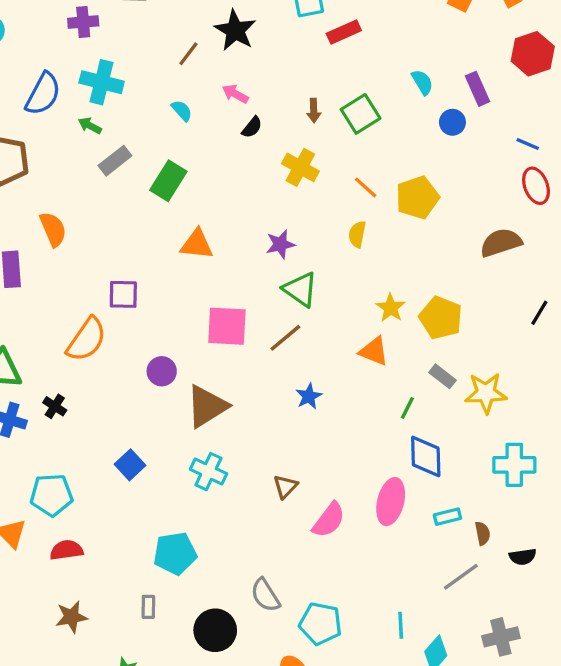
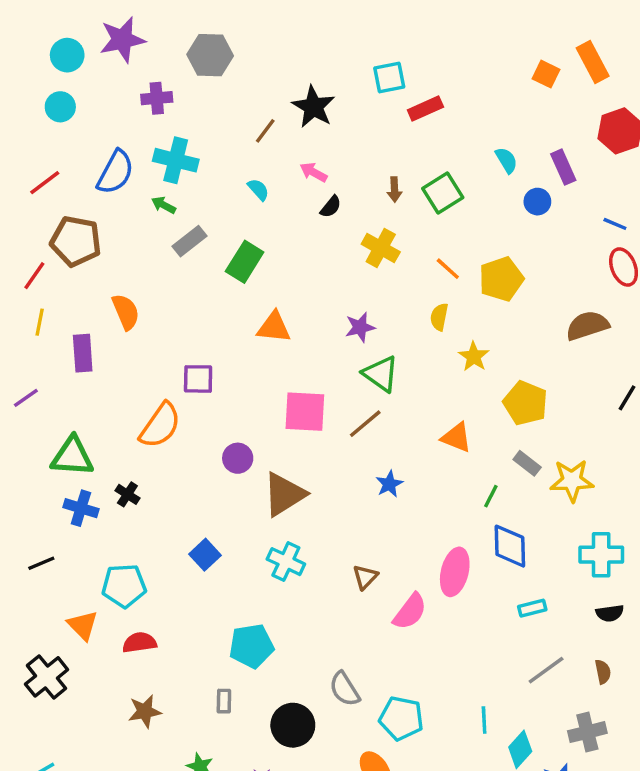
yellow star: (391, 308) -> (474, 357), moved
pink ellipse: (391, 502) -> (455, 572), moved
brown semicircle: (483, 533) -> (603, 672), moved
black semicircle: (523, 557) -> (610, 613), moved

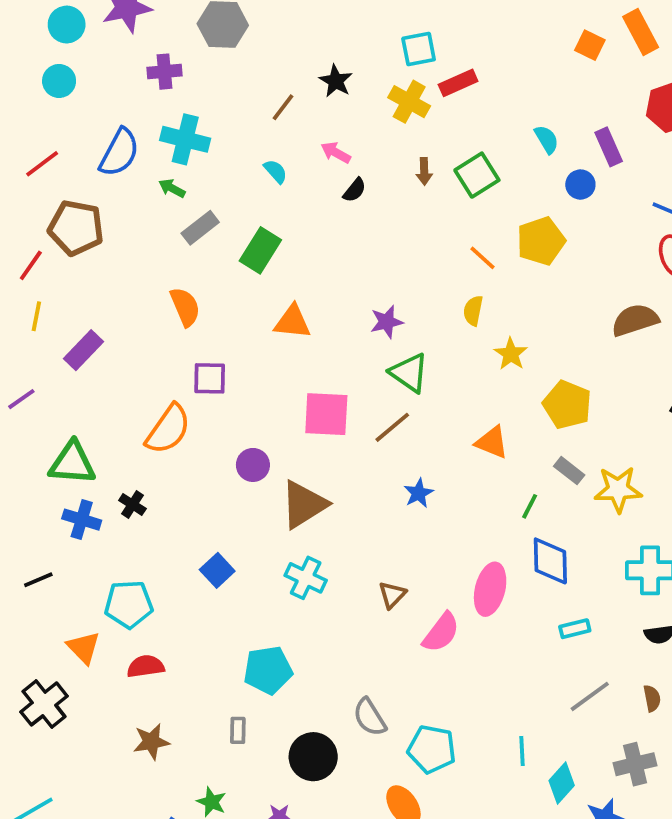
black star: (313, 107) -> (336, 81), size x0.7
yellow cross: (381, 248) -> (409, 102), moved
yellow pentagon: (501, 279) -> (541, 241), moved
orange semicircle: (126, 312) -> (185, 307), moved
purple rectangle: (83, 353) -> (84, 350), turned 48

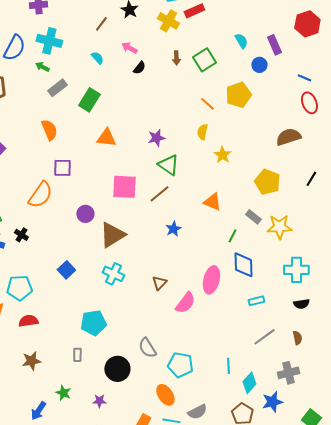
yellow pentagon: (567, 405) -> (267, 182), moved

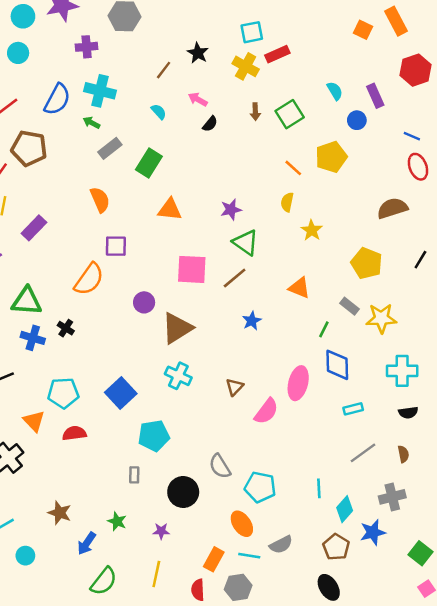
blue square: (66, 270) -> (121, 393), moved, size x1.4
brown star: (31, 361) -> (60, 513), moved, turned 30

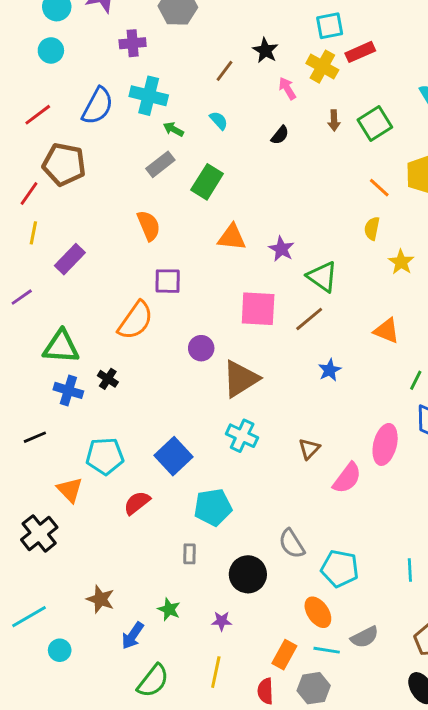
pink arrow: (198, 99) -> (287, 88), moved, turned 30
green arrow: (91, 123) -> (173, 129), moved
purple star: (231, 209) -> (281, 249), moved, turned -30
red semicircle: (74, 433) -> (137, 503), moved, turned -30

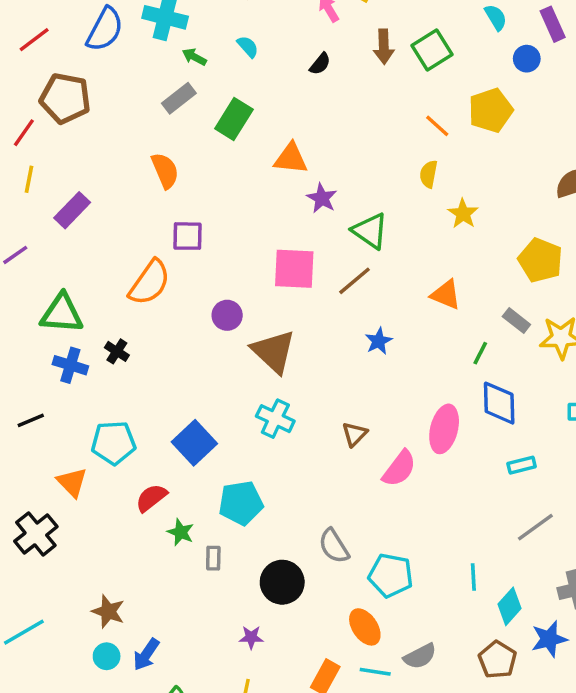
brown arrow: (334, 121) -> (384, 47), size x1.4
orange triangle: (232, 237) -> (291, 159), moved
brown triangle: (241, 379) -> (274, 351), turned -45
green star: (169, 609) -> (181, 532), moved
cyan circle: (60, 650) -> (107, 656), moved

